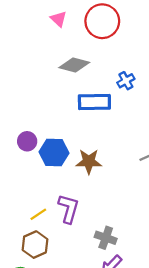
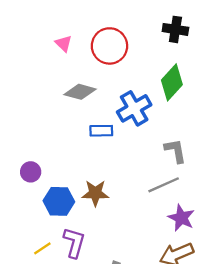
blue cross: (126, 81) -> (134, 108), size x1.8
blue rectangle: (94, 102) -> (101, 131), size x0.7
blue hexagon: (54, 153) -> (59, 201), moved

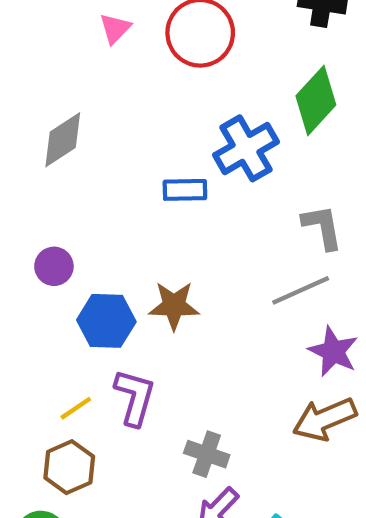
pink triangle: (64, 44) -> (115, 28), turned 30
gray diamond: (80, 92) -> (63, 140), moved, turned -48

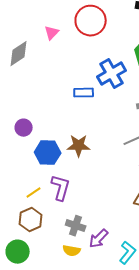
pink triangle: (115, 28) -> (52, 33), moved
gray diamond: (63, 140) -> (19, 54), moved
gray cross: (207, 454) -> (76, 226), moved

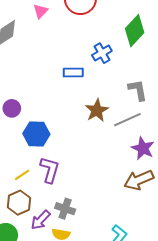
blue cross: (112, 74) -> (102, 53), size x0.7
brown star: (79, 146) -> (97, 110), moved, turned -30
purple arrow: (99, 239) -> (40, 220), moved

